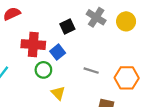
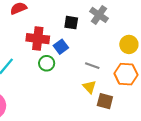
yellow circle: (126, 21) -> (129, 44), moved
black square: (67, 26) -> (71, 23), turned 32
yellow triangle: (58, 93) -> (89, 87), moved

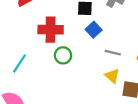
blue square: (61, 47) -> (94, 30), moved

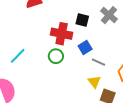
red cross: (51, 30) -> (62, 34), moved
blue square: (94, 30) -> (85, 47), moved

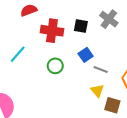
red cross: (62, 34) -> (52, 31), moved
cyan line: (18, 56) -> (18, 54), moved

